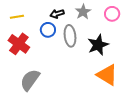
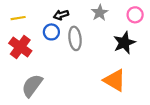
gray star: (83, 12) -> (100, 13), moved
pink circle: (112, 14) -> (135, 15), moved
black star: (98, 45) -> (124, 43), moved

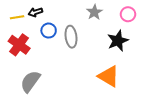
black arrow: (61, 15) -> (35, 12), moved

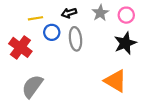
black arrow: (35, 12) -> (69, 13), moved
pink circle: (128, 14) -> (126, 15), moved
yellow line: (17, 17) -> (36, 18), moved

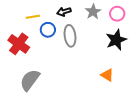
orange triangle: (115, 81) -> (107, 75), size x0.6

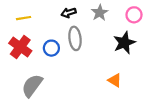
pink circle: (117, 14) -> (134, 15), moved
yellow line: (33, 17) -> (24, 18), moved
blue circle: (48, 30) -> (51, 48), moved

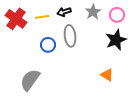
pink circle: (134, 15) -> (117, 15), moved
yellow line: (24, 18) -> (42, 17), moved
red cross: (20, 47) -> (16, 19), moved

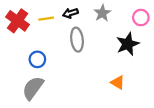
pink circle: (117, 15) -> (141, 18), moved
blue circle: (48, 45) -> (37, 59), moved

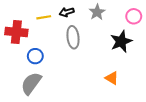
red cross: (18, 21) -> (16, 32), moved, turned -30

